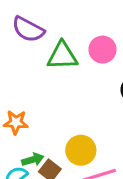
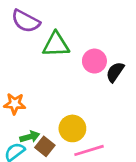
pink circle: (103, 50) -> (94, 61), moved

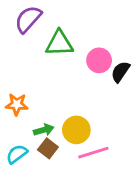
purple semicircle: (26, 21) -> (28, 19), turned 104
green arrow: (30, 137) -> (44, 130), moved

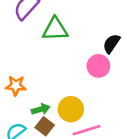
pink circle: (99, 60) -> (98, 66), moved
black semicircle: (120, 72) -> (111, 44), moved

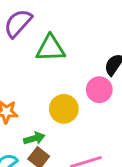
yellow circle: (71, 109) -> (64, 109), moved

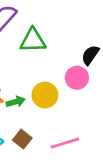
green arrow: (34, 138) -> (16, 102), moved

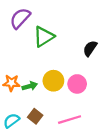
green triangle: (33, 40) -> (44, 37), turned -30
pink circle: (77, 78) -> (77, 84), moved

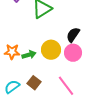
black semicircle: (90, 48) -> (73, 35), moved
pink line: (70, 120) -> (66, 86), turned 70

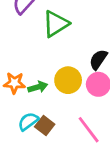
cyan semicircle: (12, 87) -> (28, 121), moved

